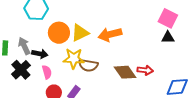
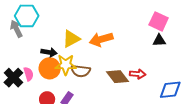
orange circle: (59, 33) -> (50, 68), moved
gray arrow: (24, 46) -> (16, 29), moved
black arrow: (40, 54) -> (49, 52), moved
pink semicircle: (47, 72) -> (29, 74), moved

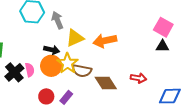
gray arrow: (16, 29) -> (57, 20), moved
yellow star: (66, 65) -> (67, 63), turned 30
brown diamond: (117, 77) -> (106, 83), moved

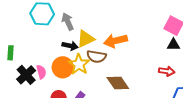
black arrow: (52, 50) -> (70, 46), moved
brown semicircle: (82, 71) -> (96, 57), moved
red arrow: (138, 78) -> (167, 71), moved

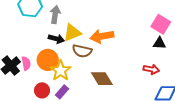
gray arrow: (68, 22) -> (55, 14), turned 30
yellow star: (79, 64) -> (61, 71), moved

